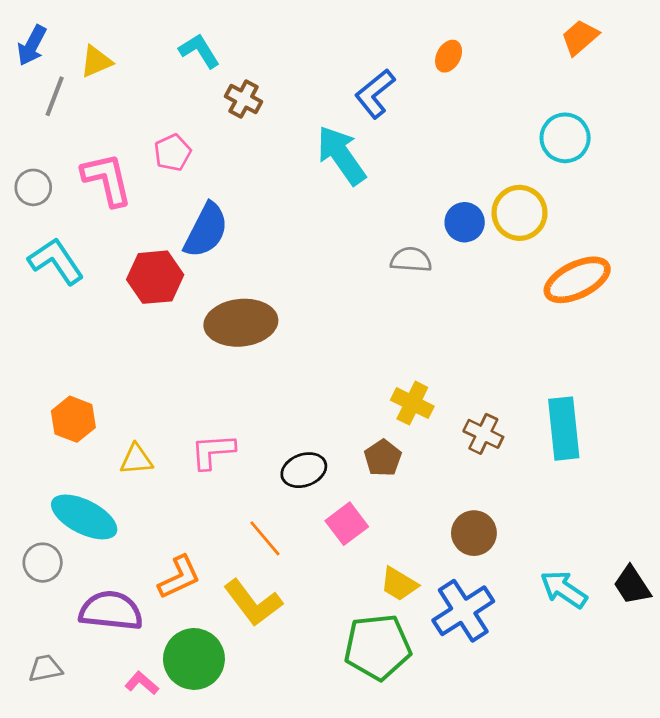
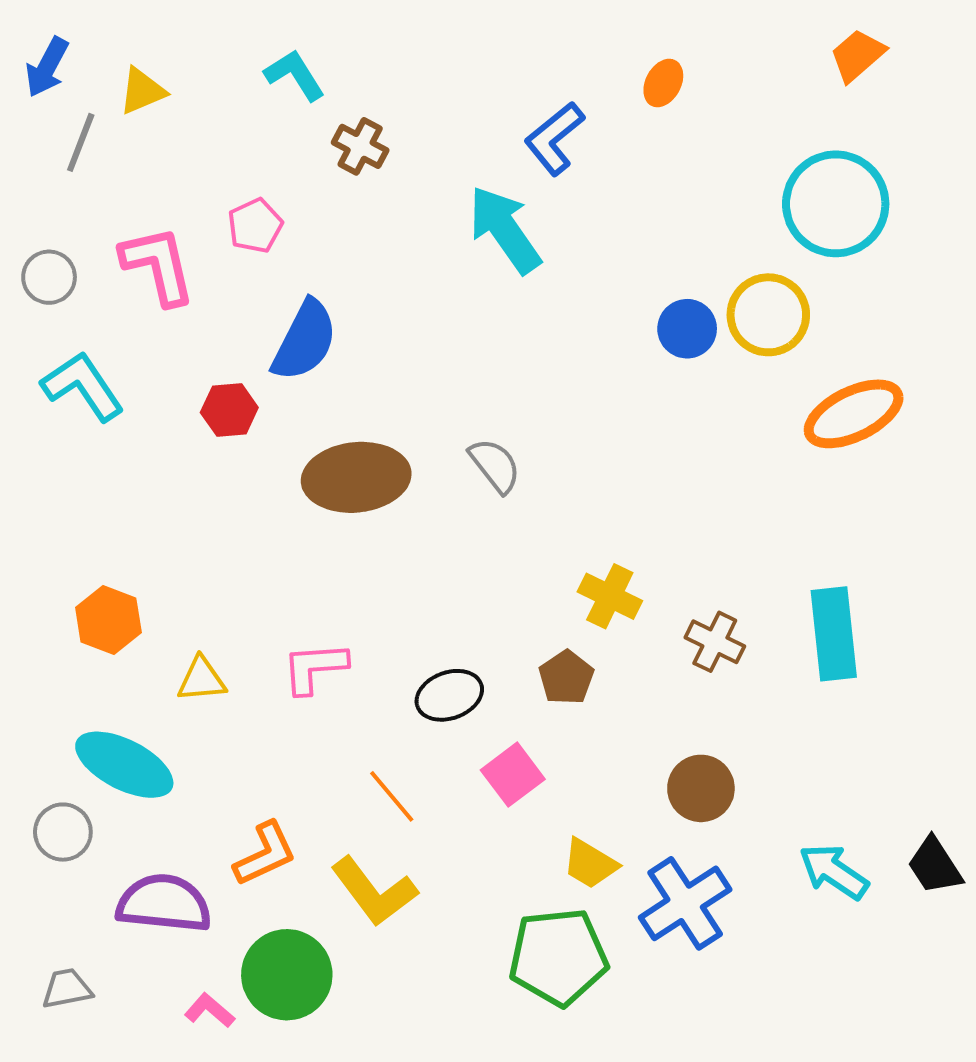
cyan circle: (565, 138) -> (836, 204), size x1.4
gray semicircle: (411, 260) -> (495, 465), moved, turned 48
red hexagon: (155, 277) -> (229, 410), size x0.7

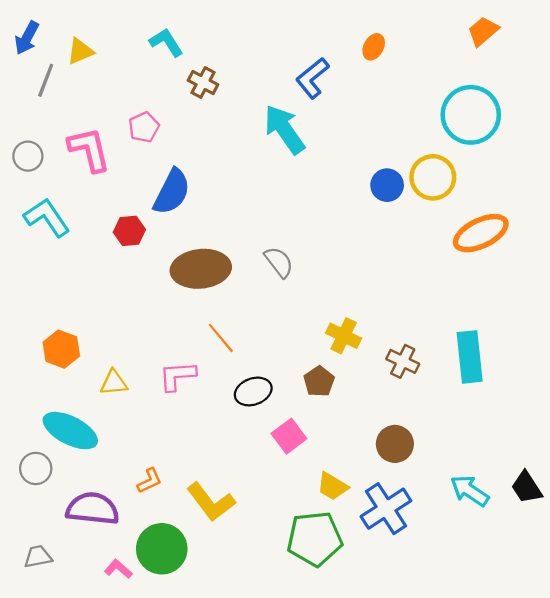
orange line: (392, 796) -> (221, 338), moved
orange L-shape: (265, 854) -> (149, 481), size x0.7

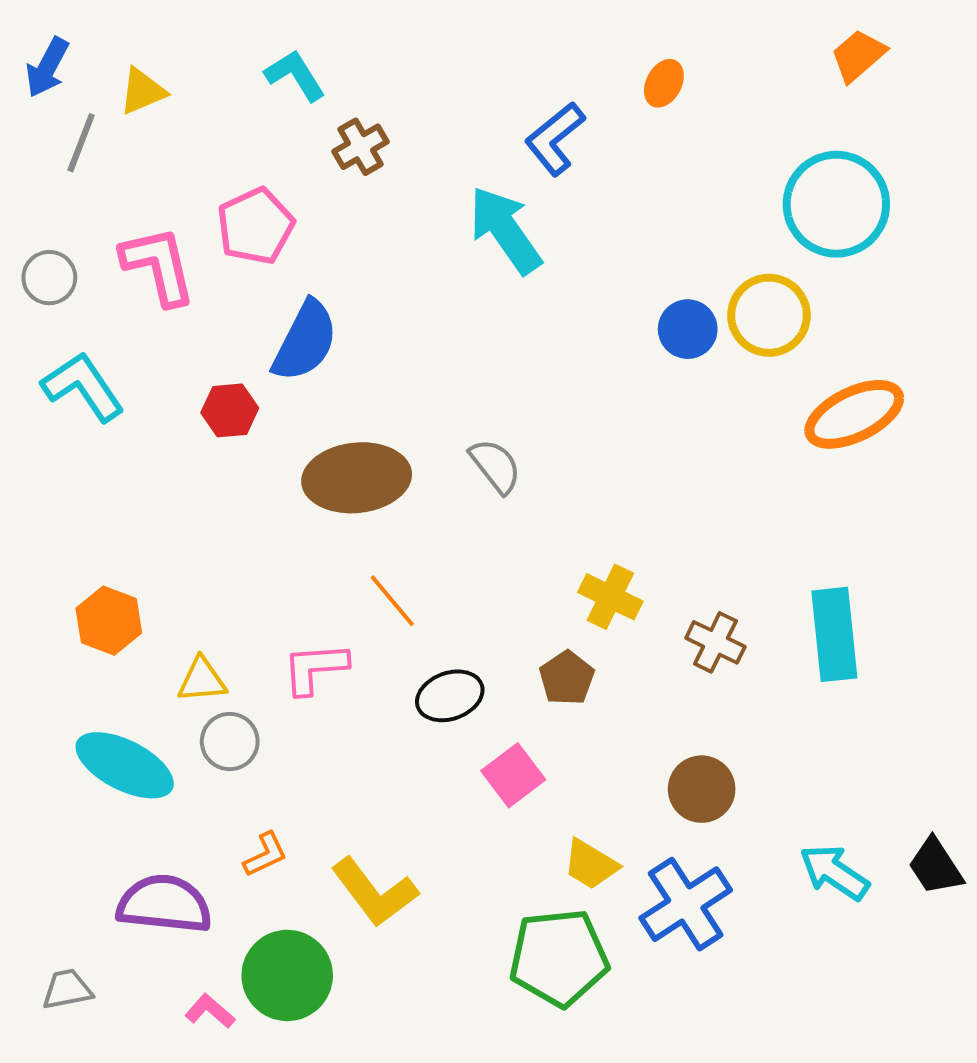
brown cross: (203, 83) -> (361, 147), turned 32
pink pentagon: (144, 127) -> (255, 226), size x1.4
gray circle: (36, 468) -> (230, 741), moved

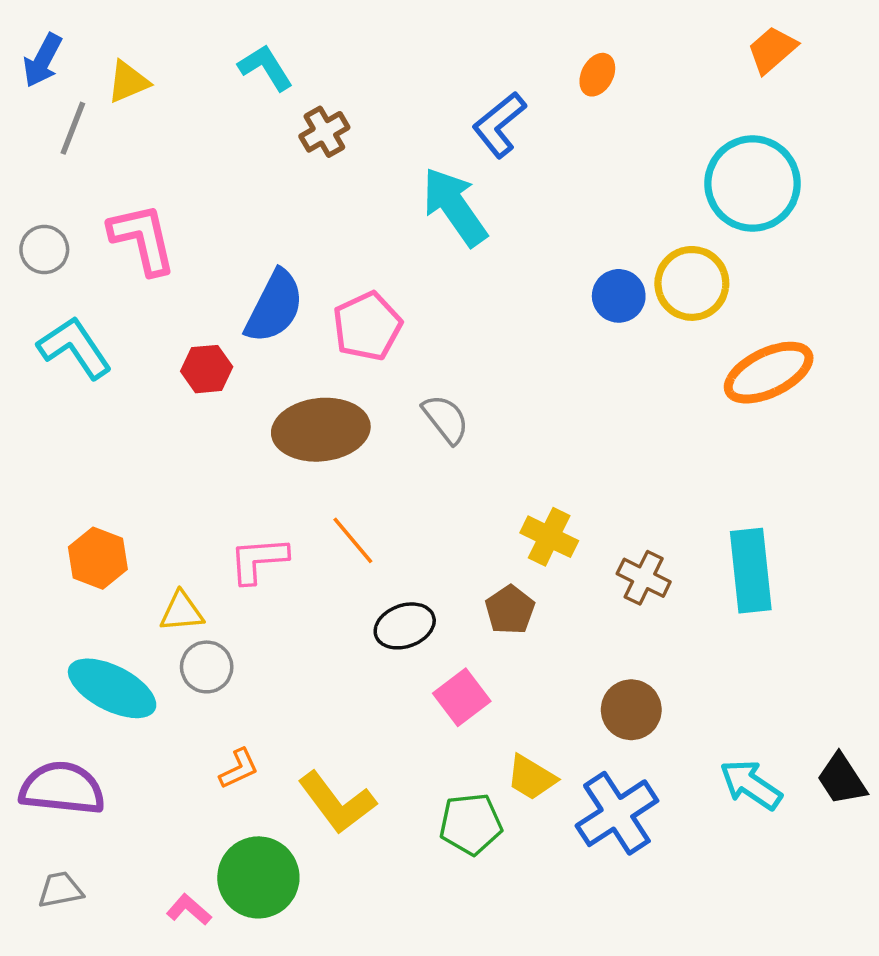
pink pentagon: (255, 226) -> (367, 326), moved
pink L-shape: (315, 668) -> (258, 560), moved
purple semicircle: (164, 904) -> (62, 788), moved
green pentagon: (559, 958) -> (471, 824), moved, size x0.7

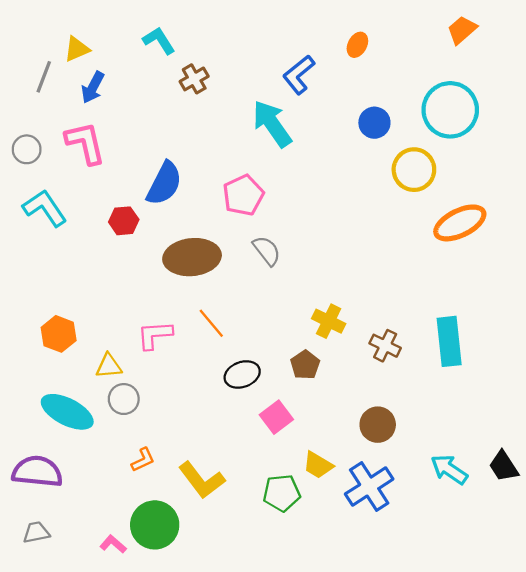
blue arrow: (43, 60) -> (93, 87), moved
blue circle: (619, 296) -> (374, 123), moved
pink pentagon: (367, 326) -> (243, 195), moved

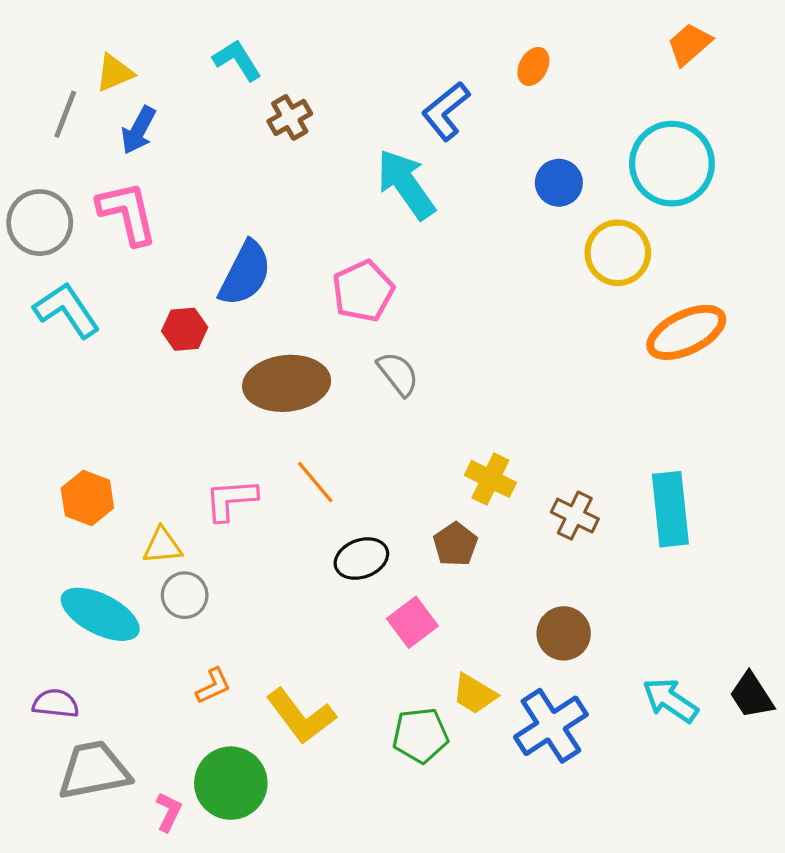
gray circle: (27, 149) -> (40, 223), size x1.5
purple semicircle: (37, 472) -> (56, 703), size x0.6
gray trapezoid: (36, 532) -> (94, 770), moved, size x1.8
pink L-shape: (113, 544) -> (169, 812), turned 75

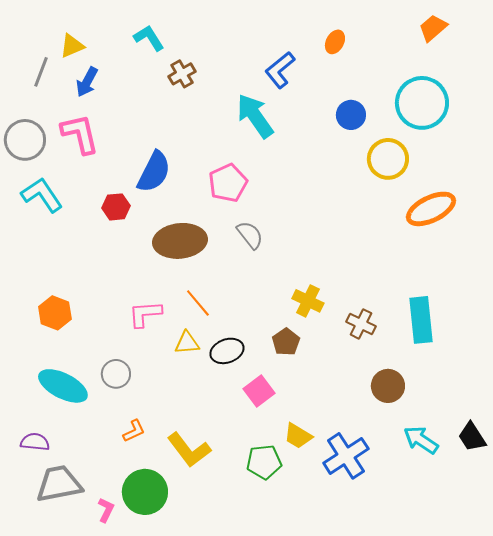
yellow triangle: (162, 546) -> (187, 343), moved
brown circle: (564, 633) -> (388, 386), moved

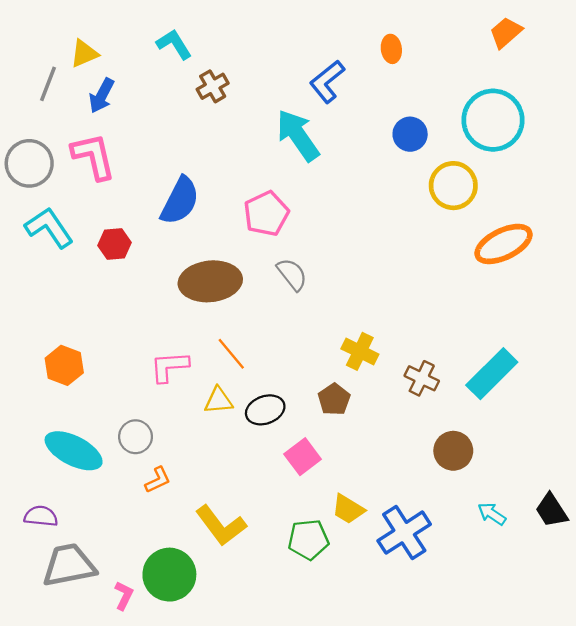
orange ellipse: (335, 42) -> (391, 49), turned -35
red hexagon: (116, 207) -> (114, 244), moved
cyan rectangle: (421, 320) -> (492, 374), turned 51
orange L-shape: (134, 431) -> (158, 480), moved
cyan arrow: (421, 440) -> (492, 514), size x0.7

